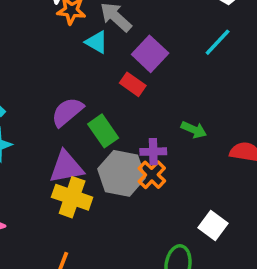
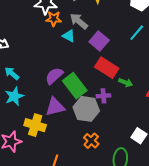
red rectangle: (133, 84) -> (107, 68), moved, size x1.6
green rectangle: (103, 131) -> (75, 86), size x1.4
orange cross: (152, 175) -> (91, 141), moved
yellow cross: (72, 197) -> (35, 125), moved

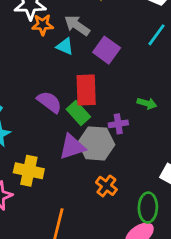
red rectangle: (107, 68) -> (86, 90), moved, turned 60
purple semicircle: (54, 76) -> (49, 102), turned 84
green rectangle: (75, 86) -> (78, 113), size x0.7
purple triangle: (55, 107) -> (72, 147), moved

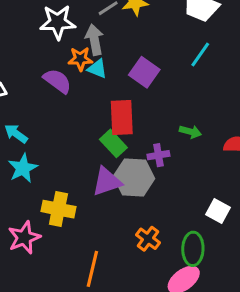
orange star: (43, 25) -> (80, 59), moved
gray arrow: (77, 25) -> (94, 40), moved, turned 45
purple semicircle: (49, 102) -> (57, 81), moved
orange cross: (106, 186) -> (148, 239), moved

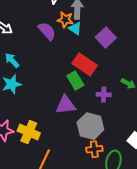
red rectangle: (122, 117) -> (85, 64), turned -65
gray hexagon: (134, 177) -> (90, 126), moved
yellow cross: (58, 209) -> (29, 132), moved
orange cross: (148, 239) -> (94, 149), moved, turned 35

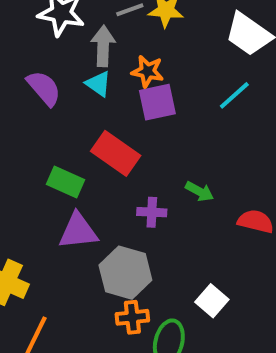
orange star: (65, 20) -> (148, 71), moved
purple square: (106, 38) -> (157, 102), turned 30
green rectangle: (75, 81) -> (65, 182), moved, turned -36

